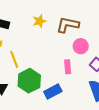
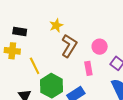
brown L-shape: (68, 25) -> (69, 46), moved, turned 115

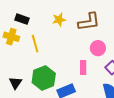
brown L-shape: (69, 46) -> (89, 22), moved, turned 40
yellow line: (35, 66) -> (35, 44), moved

